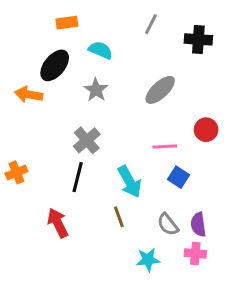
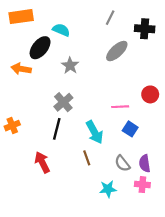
orange rectangle: (67, 23) -> (21, 17), moved, size x1.5
cyan semicircle: (101, 50) -> (61, 30), moved
gray ellipse: (160, 90) -> (117, 51), moved

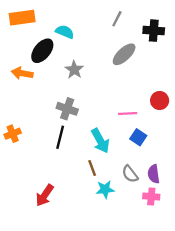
gray cross: (63, 102) -> (67, 109), turned -30
red arrow: (42, 162) -> (45, 195), moved, turned -120
cyan star: (108, 189) -> (105, 189), moved

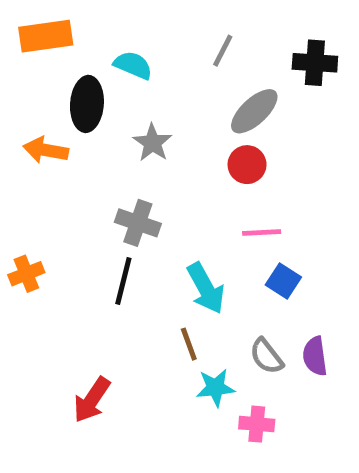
gray line: (117, 19) -> (223, 51), moved
black ellipse: (42, 51) -> (87, 104), turned -35
red circle: (160, 101) -> (247, 165), moved
pink cross: (151, 196) -> (257, 424), moved

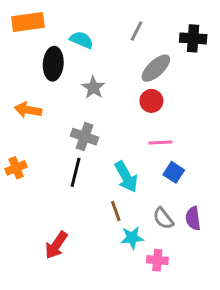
orange arrow: (46, 150) -> (28, 110), moved

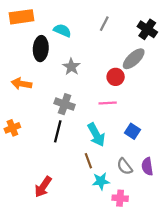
black cross: (193, 38) -> (147, 29), turned 30
gray ellipse: (156, 68) -> (134, 59), moved
pink line: (160, 143) -> (108, 103), moved

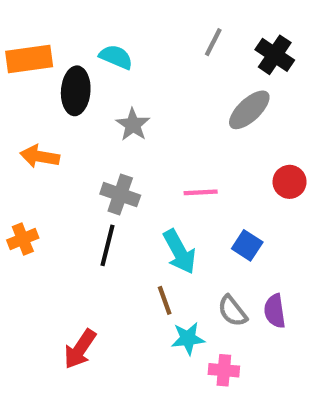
orange rectangle: (21, 17) -> (29, 59), moved
gray line: (104, 24) -> (213, 42), moved
red circle: (116, 77) -> (290, 182), moved

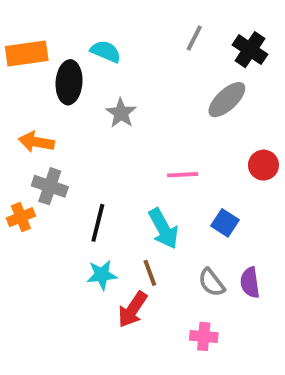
gray cross: (120, 195) -> (50, 186), moved
cyan star: (188, 338) -> (102, 275), moved
red arrow: (80, 349) -> (133, 309), moved

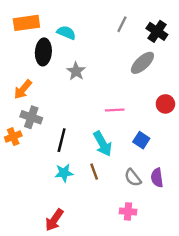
orange rectangle: (27, 53) -> (26, 23), moved
orange arrow: (36, 142) -> (23, 89), turned -60
red arrow: (133, 309) -> (54, 220), moved

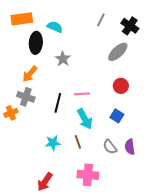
orange arrow: (23, 89) -> (30, 74), moved
red circle: (165, 104) -> (121, 86), moved
pink line: (115, 110) -> (82, 94), moved
black line: (62, 140) -> (58, 103), moved
pink cross: (128, 211) -> (88, 175), moved, size x1.5

